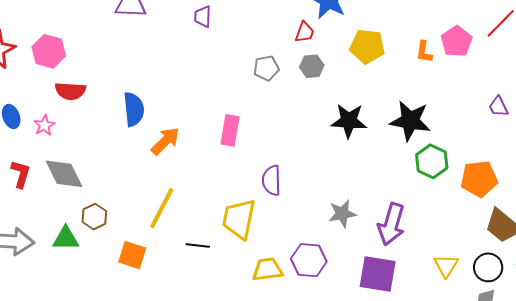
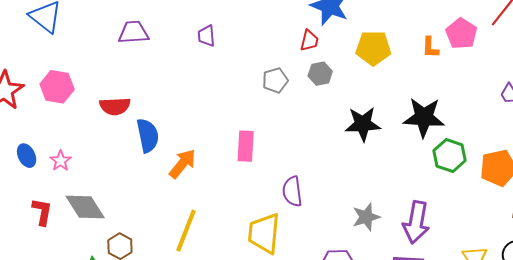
red semicircle: (70, 91) -> (115, 106), moved

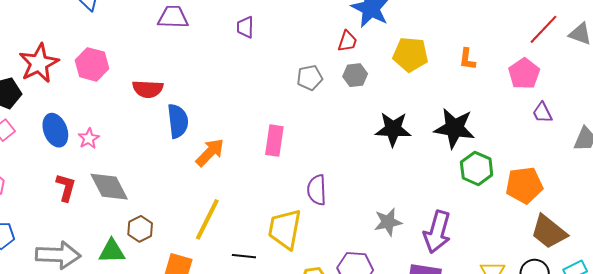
pink pentagon: (461, 34) -> (524, 74), moved
blue ellipse: (27, 156) -> (55, 130), size x1.4

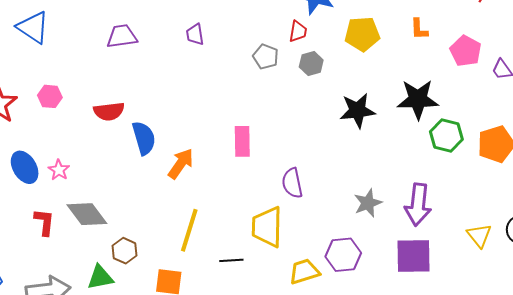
pink hexagon: (92, 64) -> (50, 96), size x0.7
pink pentagon: (524, 74) -> (466, 51), moved
gray pentagon: (310, 78) -> (266, 57), moved, turned -30

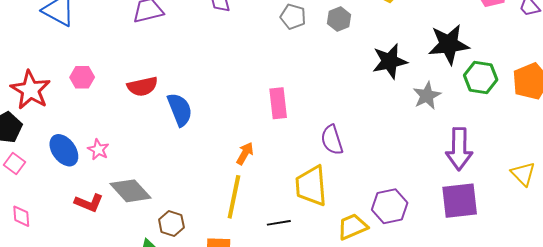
orange arrow: (181, 164) -> (245, 153), moved, size x0.7
gray star: (368, 203) -> (427, 96), moved
red L-shape: (44, 222) -> (89, 203), turned 112

